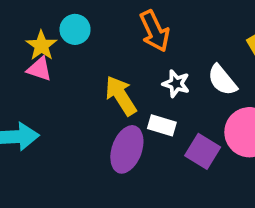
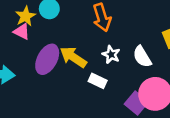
yellow arrow: (121, 96) -> (73, 57), turned -32
purple ellipse: (127, 149) -> (47, 59), moved
purple square: (203, 151) -> (136, 103), moved

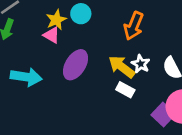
orange arrow: (102, 18) -> (134, 26), turned 36
yellow arrow: (73, 57) -> (122, 67), moved

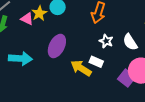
pink triangle: (52, 35) -> (27, 19), moved
yellow arrow: (122, 67) -> (81, 68), moved

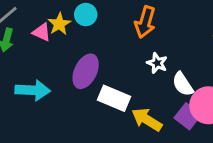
white semicircle: (130, 42) -> (183, 84), moved
white rectangle: (96, 62) -> (114, 98), moved, size x1.5
yellow arrow: (81, 68) -> (147, 120), moved

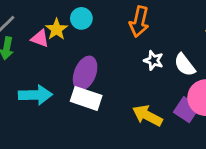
white semicircle: (183, 84) -> (185, 65), moved
white rectangle: (114, 98) -> (86, 98), moved

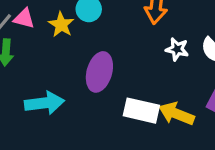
pink triangle: (40, 38) -> (24, 18), moved
white rectangle: (86, 98) -> (141, 111), moved

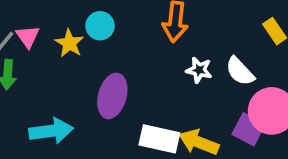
pink triangle: (24, 18) -> (28, 37), turned 40

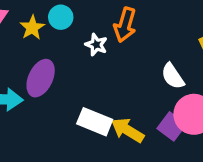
white star: (199, 70) -> (96, 45), moved
purple ellipse: (112, 96) -> (41, 78), moved

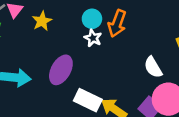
cyan circle: (61, 17) -> (92, 19), moved
purple ellipse: (41, 78) -> (61, 70), moved

